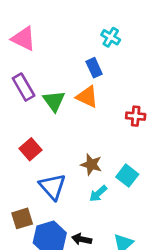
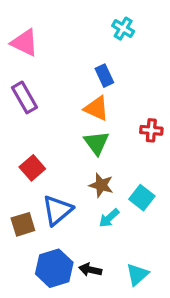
cyan cross: (111, 37) -> (123, 29), moved
green triangle: (54, 101) -> (97, 143), moved
blue triangle: (53, 187) -> (57, 210), turned 32
brown square: (22, 218) -> (23, 224), moved

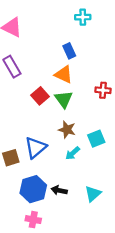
cyan cross: (123, 29) -> (83, 17), turned -32
red square: (32, 168) -> (40, 96), moved
cyan square: (142, 198) -> (96, 139), turned 30

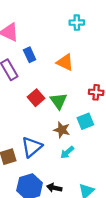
blue rectangle: (69, 51) -> (30, 55), moved
orange triangle: (64, 74) -> (65, 62), moved
cyan square: (96, 139) -> (85, 121), moved

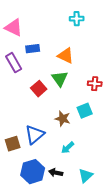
blue rectangle: (30, 55) -> (33, 49), turned -72
green triangle: (59, 101) -> (60, 79), moved
cyan arrow: (67, 152) -> (68, 148), moved

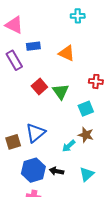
green triangle: (60, 79) -> (61, 91), moved
brown star: (63, 119) -> (86, 135), moved

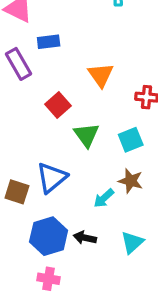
orange triangle: (67, 53) -> (101, 75), moved, turned 30
green triangle: (61, 91) -> (86, 135), moved
brown square: (13, 142) -> (17, 192), turned 35

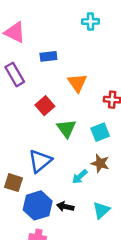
blue rectangle: (49, 42) -> (48, 56), moved
brown square: (17, 192) -> (14, 183), moved

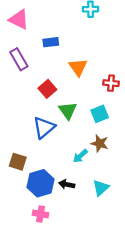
blue triangle: (40, 161) -> (44, 128), moved

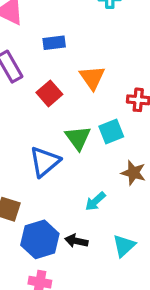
red square: (47, 89) -> (49, 93), moved
cyan square: (100, 114) -> (111, 132), moved
brown star: (100, 143) -> (133, 173), moved

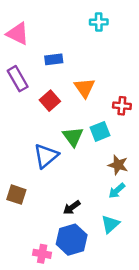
cyan arrow: (95, 201) -> (117, 191), moved
blue hexagon: (40, 239) -> (72, 240), moved
black arrow: (76, 241) -> (72, 207), moved, turned -48

